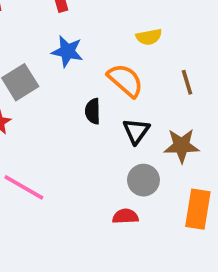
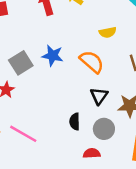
blue star: (67, 51) -> (53, 56), moved
black semicircle: (93, 111) -> (75, 122), moved

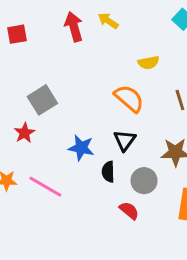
blue star: (53, 56) -> (81, 148), moved
black triangle: (99, 96) -> (125, 140), moved
red semicircle: (92, 153) -> (129, 211), turned 42

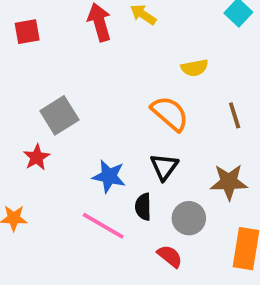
pink line: (45, 187) -> (103, 226), moved

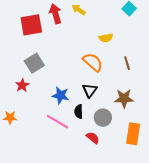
red square: (27, 32) -> (31, 25), moved, size x1.6

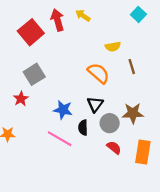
red square: (31, 25) -> (31, 32), turned -30
brown line: (127, 63) -> (132, 67), moved
gray circle: (103, 118) -> (110, 123), moved
red semicircle: (93, 138) -> (114, 148), moved

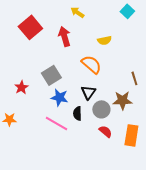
red arrow: (57, 20) -> (64, 36), moved
brown line: (132, 67) -> (134, 78), moved
gray square: (34, 74) -> (51, 75), moved

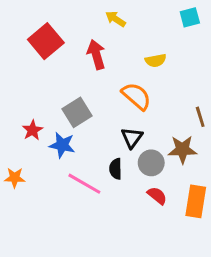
cyan square: (127, 11) -> (190, 17), turned 32
blue star: (59, 97) -> (62, 145), moved

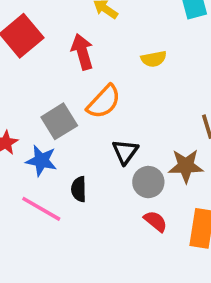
orange semicircle: (136, 96) -> (104, 102), moved, turned 92
black semicircle: (116, 169) -> (79, 189), moved
pink line: (84, 184) -> (41, 209), moved

